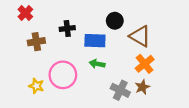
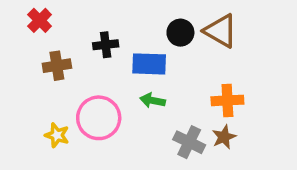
brown triangle: (140, 36) -> (220, 31), moved
orange cross: (145, 64) -> (227, 100), turned 36

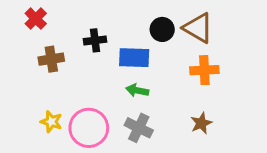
orange cross: (227, 100) -> (204, 70), moved
pink circle: (99, 118) -> (89, 128), moved
gray cross: (189, 142) -> (139, 128), moved

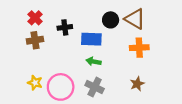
red cross: (36, 19) -> (35, 18), moved

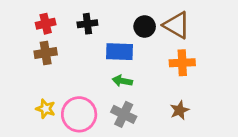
red cross: (35, 18) -> (46, 24), turned 32
black cross: (65, 27) -> (87, 24), moved

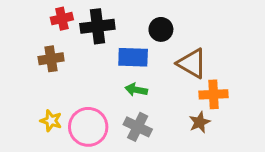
red cross: (46, 24) -> (62, 19), moved
black cross: (87, 24) -> (97, 26), size x1.5
brown triangle: (177, 25) -> (192, 63), moved
orange cross: (182, 63) -> (214, 94), moved

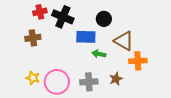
black cross: (97, 26) -> (63, 17), turned 30
green arrow: (136, 90) -> (99, 54), moved
brown star: (200, 122) -> (116, 79), moved
gray cross: (138, 127) -> (89, 82), turned -30

